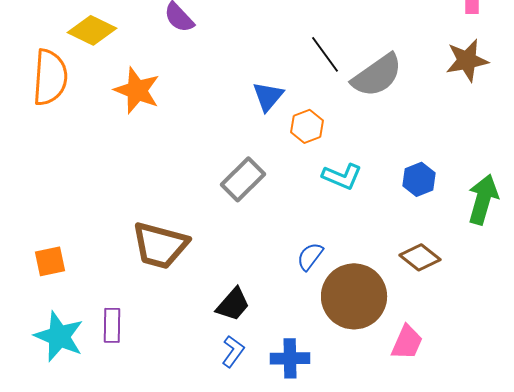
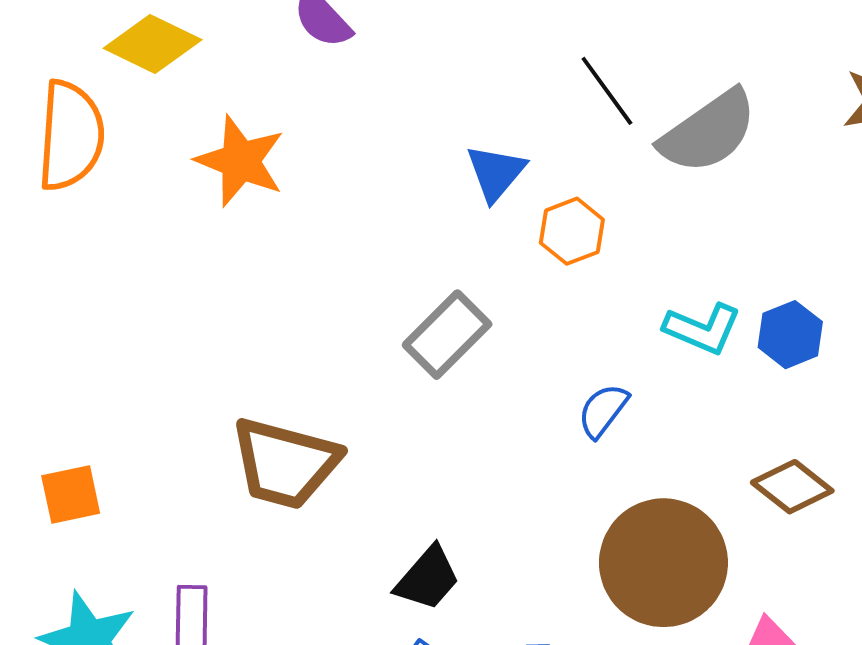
cyan L-shape: (342, 176) -> (702, 329), moved
blue semicircle: (310, 256) -> (603, 411), moved

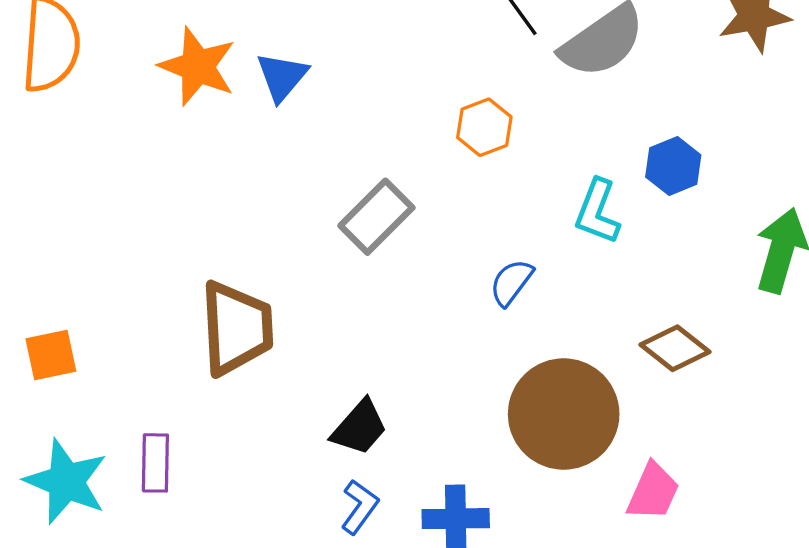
blue triangle: (496, 173) -> (282, 77), moved
cyan L-shape: (702, 329) -> (597, 212), turned 88
blue hexagon: (790, 335) -> (673, 166), moved
brown trapezoid: (285, 463) -> (236, 328), turned -108

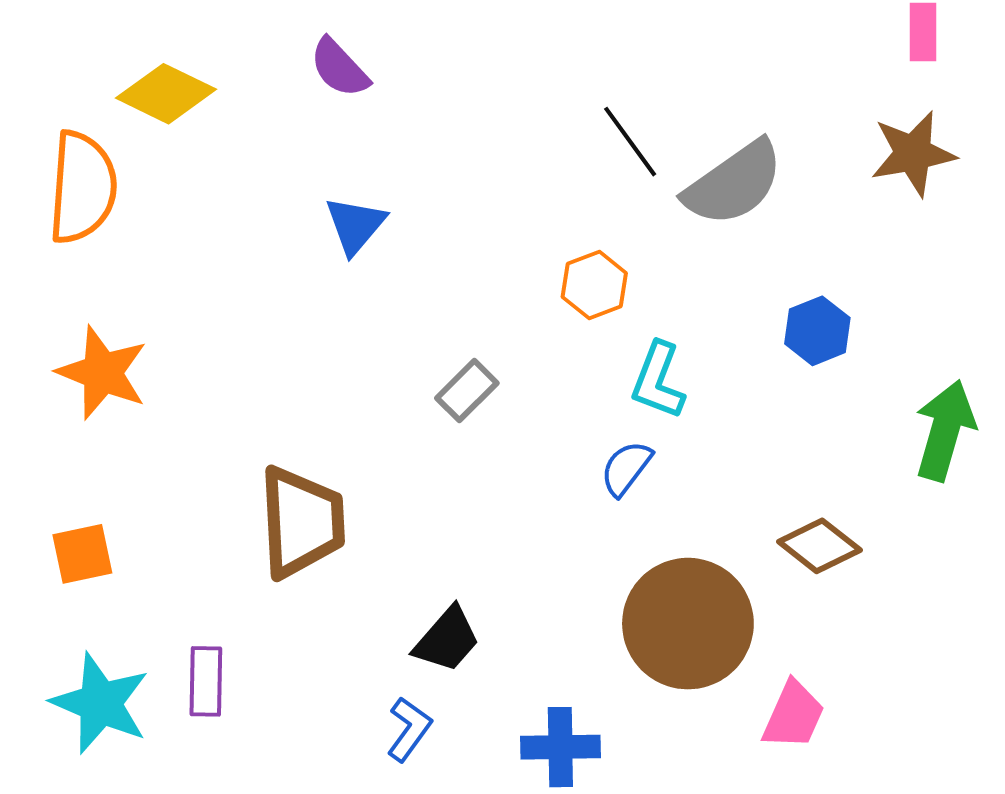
orange star: (198, 67) -> (102, 373), moved
cyan L-shape: (597, 212) -> (658, 381), moved
gray rectangle: (376, 217) -> (467, 391), size x0.7
blue L-shape: (360, 507) -> (409, 729), moved

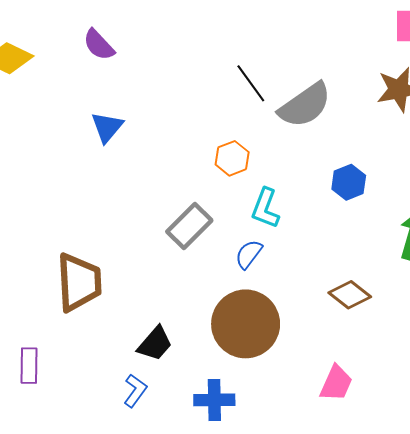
gray rectangle: (467, 391) -> (189, 226), moved, size x1.4
brown circle: (688, 624) -> (246, 324), moved

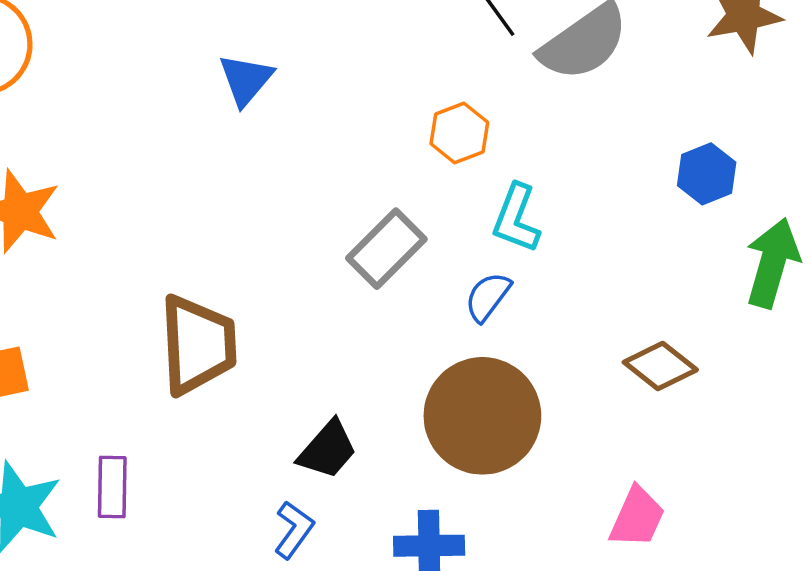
blue hexagon: (349, 182) -> (707, 174), moved

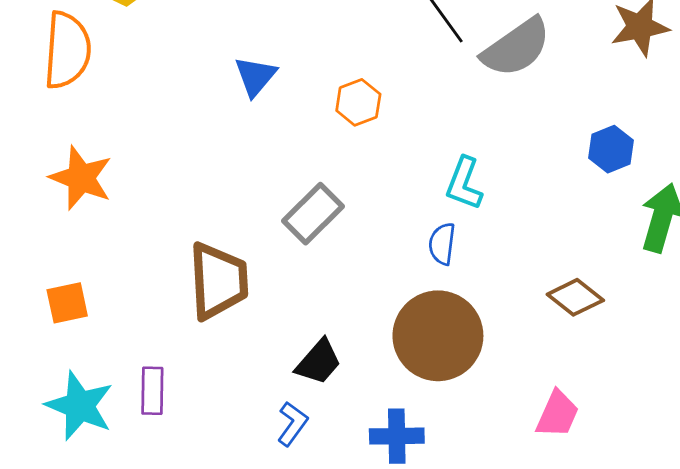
orange hexagon: (459, 133) -> (358, 102), moved
gray rectangle: (386, 249) -> (313, 214), moved
blue semicircle: (488, 297) -> (442, 244), turned -30

